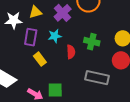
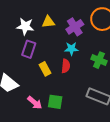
cyan star: (55, 36) -> (71, 49), moved
purple rectangle: (31, 37) -> (29, 49), moved
red semicircle: (71, 52) -> (66, 66), moved

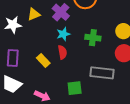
purple rectangle: (29, 49) -> (13, 58), moved
green square: (55, 102) -> (75, 88), moved

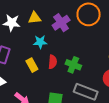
cyan star: (63, 34) -> (40, 42), moved
green cross: (93, 38) -> (73, 65), moved

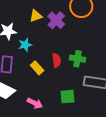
yellow triangle: (34, 18) -> (36, 16), moved
cyan star: (40, 42) -> (25, 45), moved

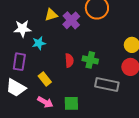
yellow rectangle: (37, 68) -> (45, 79), moved
green square: (67, 97) -> (71, 103), moved

